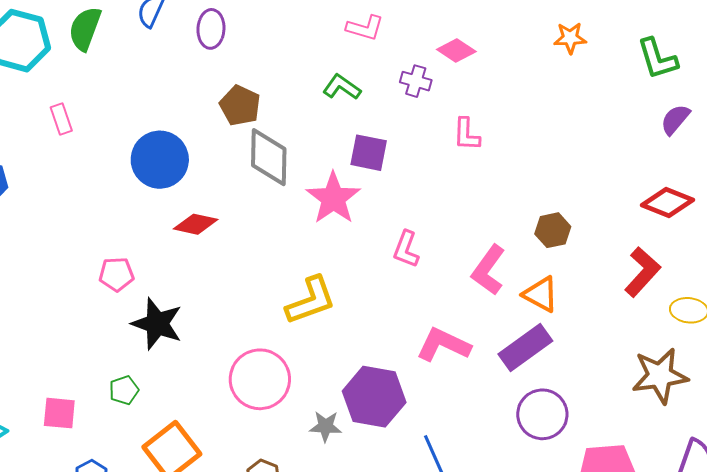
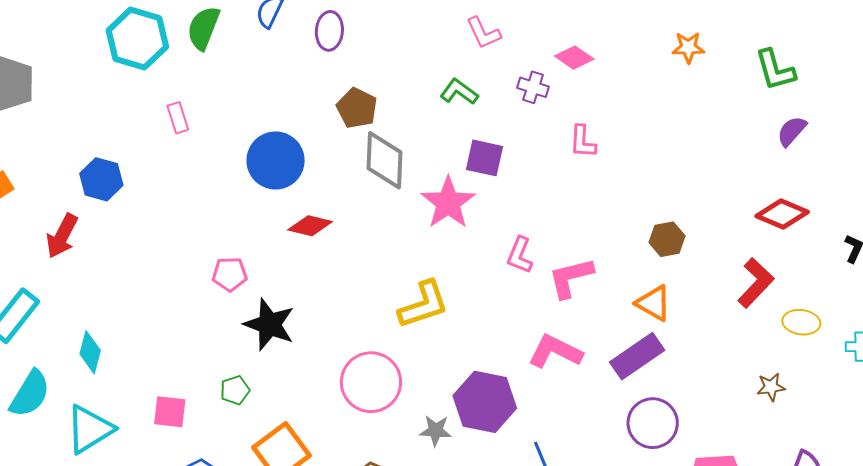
pink L-shape: (365, 28) -> (483, 33), turned 48
pink L-shape: (488, 270) -> (571, 278), moved, turned 39
brown star: (660, 376) -> (771, 387), size x0.5

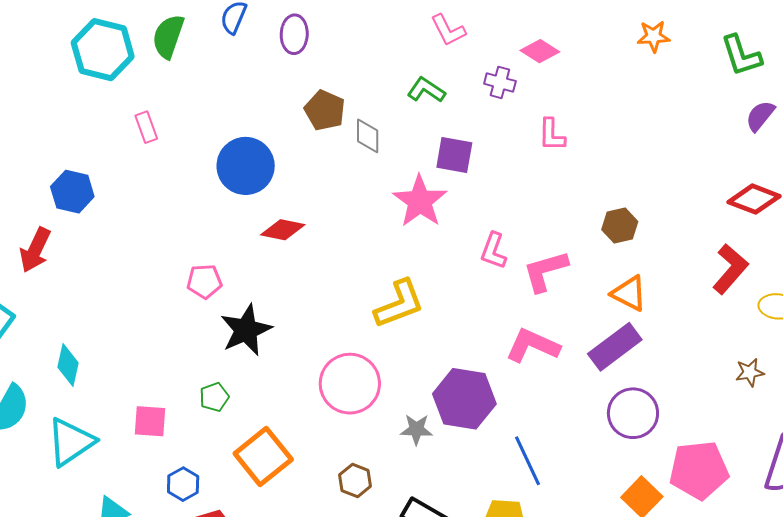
gray diamond: (385, 160) -> (368, 136), moved, size x0.6
brown hexagon: (667, 239) -> (620, 226), moved
black star: (269, 324) -> (246, 330), turned 30

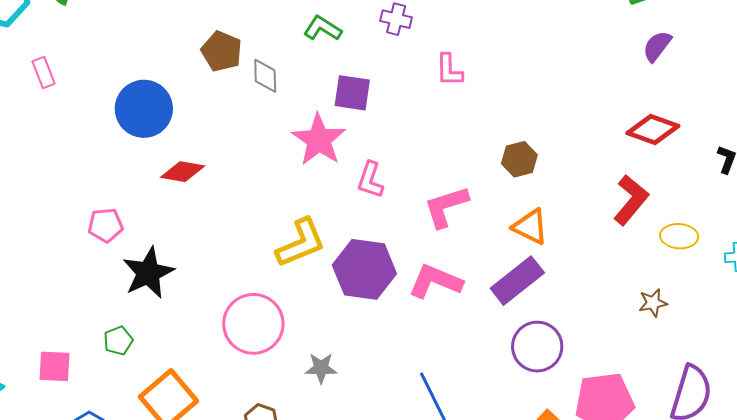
pink L-shape: (494, 251) -> (370, 180), moved
purple hexagon: (464, 399) -> (364, 269), moved

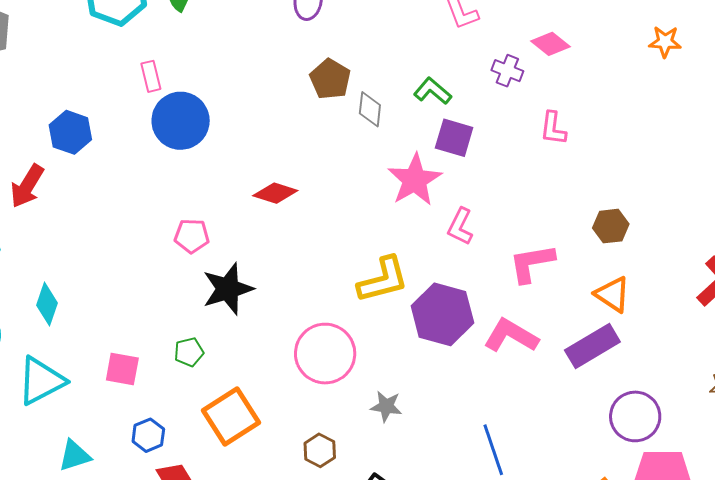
green L-shape: (323, 28) -> (433, 91), moved
blue circle: (144, 109) -> (181, 121), moved
purple circle: (537, 347) -> (635, 416), moved

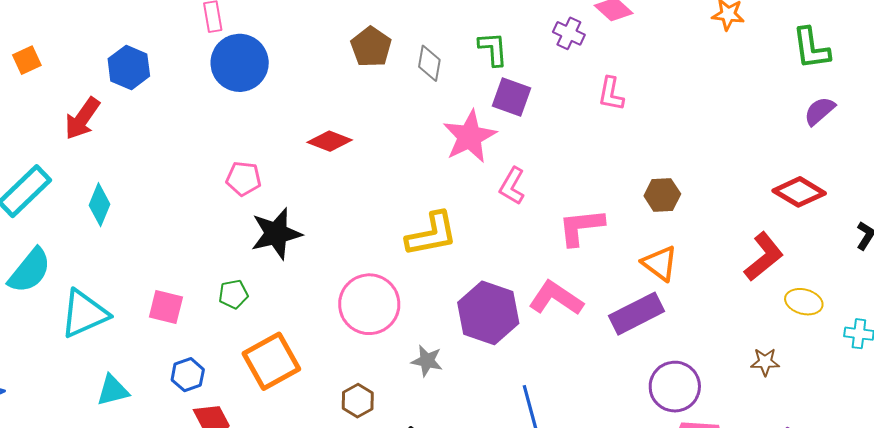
brown pentagon: (330, 79) -> (371, 47), moved
green L-shape: (433, 91) -> (493, 49), turned 42
cyan diamond: (47, 304) -> (99, 205), moved
purple hexagon: (442, 314) -> (488, 313), moved

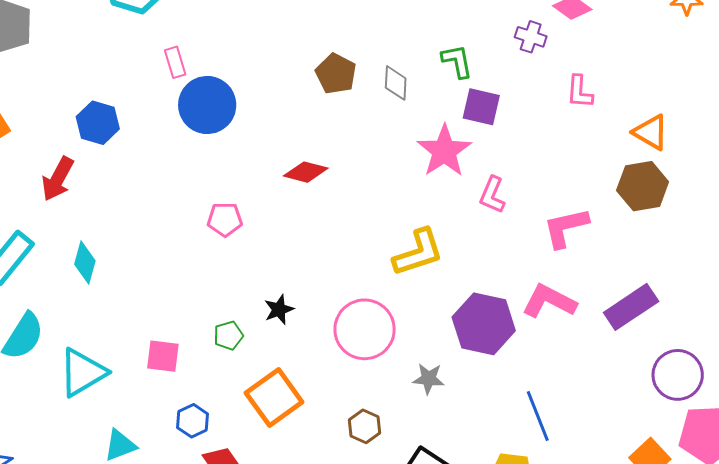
brown hexagon: (662, 195) -> (643, 186), size x1.4
black star: (276, 234) -> (279, 310), moved, size x0.6
orange triangle: (660, 263) -> (651, 132), moved

